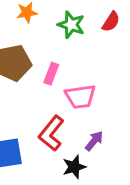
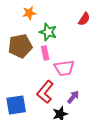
green star: (71, 25) -> (48, 32), moved
pink rectangle: (51, 74) -> (45, 53), turned -32

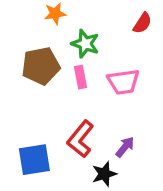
pink trapezoid: (64, 68) -> (123, 82), moved

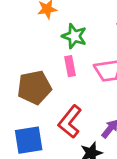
brown pentagon: (41, 66) -> (34, 87), moved

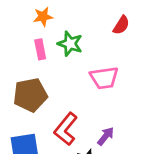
pink rectangle: (70, 66) -> (40, 49), moved

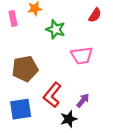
pink rectangle: (40, 49) -> (13, 18), moved

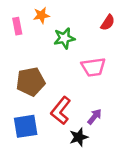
green star: (56, 29) -> (64, 38), turned -30

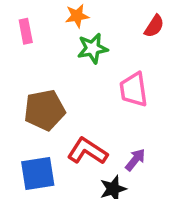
orange star: (41, 15) -> (77, 16), moved
pink trapezoid: (93, 67) -> (134, 89), turned 90
red L-shape: (61, 111) -> (87, 151), turned 84

